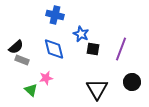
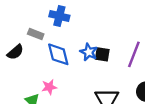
blue star: (81, 34) -> (89, 52), moved
gray rectangle: (22, 60) -> (36, 34), moved

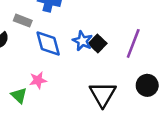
black square: (102, 54) -> (98, 43), turned 35

